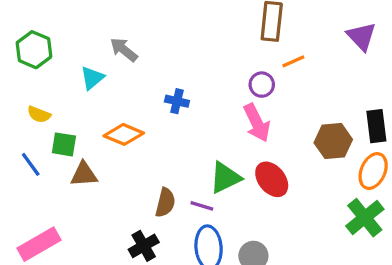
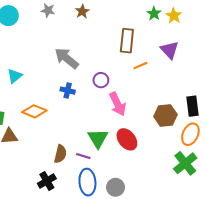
purple triangle: (361, 36) -> (170, 50), moved
gray arrow: (124, 50) -> (67, 58), moved, size x1.4
purple circle: (262, 85) -> (101, 80), moved
green triangle: (225, 178) -> (98, 138), turned -35

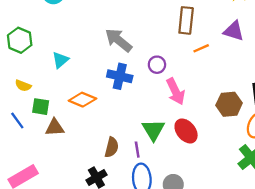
purple triangle: (170, 50) -> (234, 31), turned -30
blue cross: (68, 91) -> (120, 76), size x1.5
purple line: (83, 156) -> (137, 150), turned 64

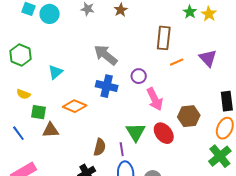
purple triangle: (234, 31) -> (208, 58), moved, turned 30
brown hexagon: (229, 104) -> (189, 116), moved
blue line: (17, 121) -> (18, 133), moved

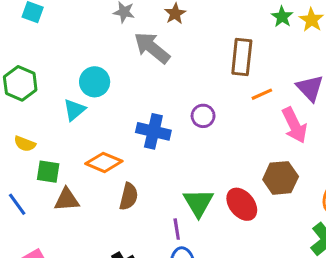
cyan circle: (50, 14) -> (95, 82), moved
gray arrow: (106, 55) -> (152, 48), moved
pink arrow: (155, 99) -> (294, 125), moved
brown semicircle: (100, 147) -> (129, 196), moved

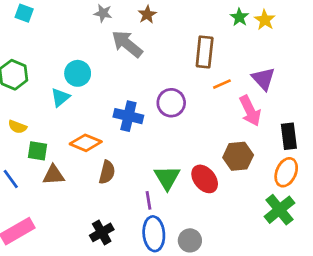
purple circle: (203, 116) -> (171, 103), size x1.4

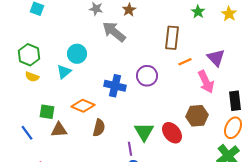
yellow star: (265, 20) -> (229, 14), moved
yellow semicircle: (17, 127) -> (32, 77), moved

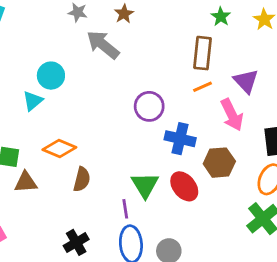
brown rectangle: (172, 38) -> (202, 53), moved
blue cross: (115, 86) -> (180, 139), moved

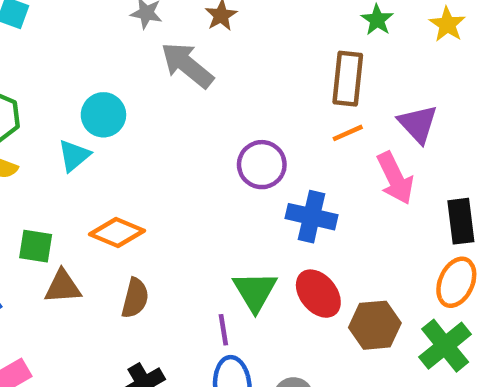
brown hexagon: (219, 163) -> (375, 325), moved
brown semicircle: (82, 179) -> (135, 298), moved

